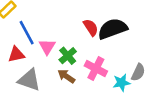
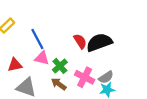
blue line: (27, 33) -> (37, 39), moved
pink triangle: (47, 47) -> (42, 58), turned -48
gray semicircle: (138, 72) -> (106, 77), moved, turned 32

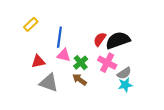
blue line: (37, 39) -> (59, 37), turned 36
red semicircle: (80, 41) -> (100, 39), turned -112
pink cross: (85, 77) -> (107, 63), moved

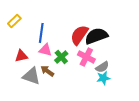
red semicircle: (100, 39) -> (79, 35), size x1.5
brown arrow: (80, 80) -> (47, 71), moved

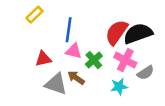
cyan star: (103, 78) -> (119, 87), moved

